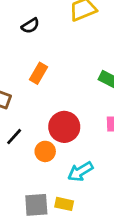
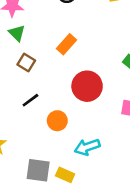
red circle: (64, 127) -> (87, 86), moved

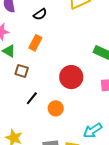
orange rectangle: (67, 44) -> (35, 43), moved
cyan arrow: (87, 147) -> (93, 130), moved

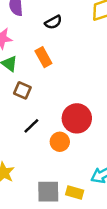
orange rectangle: (35, 43) -> (43, 57), turned -63
red circle: (71, 77) -> (77, 118), moved

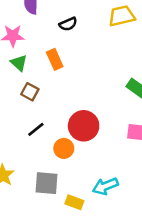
gray square: (48, 192) -> (47, 183), moved

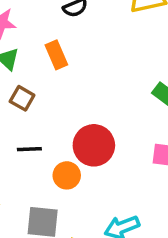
black line: (36, 129) -> (29, 149), turned 36

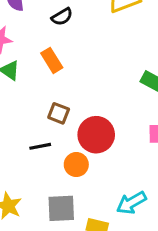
brown square: (22, 98) -> (59, 113), moved

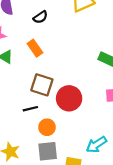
brown square: (59, 113) -> (42, 85), size x1.5
orange circle: (76, 165) -> (47, 127), moved

